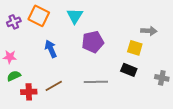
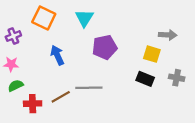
purple cross: (14, 22) -> (13, 36), moved
gray cross: (162, 78) -> (177, 78), moved
gray line: (96, 82) -> (89, 88), moved

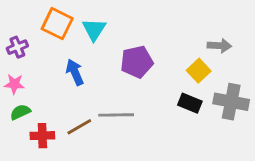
cyan triangle: (84, 18) -> (94, 29), moved
yellow square: (152, 54) -> (199, 71), turned 30
gray cross: (177, 78) -> (231, 102), size x1.6

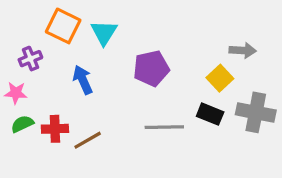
purple cross: (17, 47) -> (30, 59), moved
gray line: (116, 115) -> (164, 127), moved
red cross: (42, 136) -> (55, 129), moved

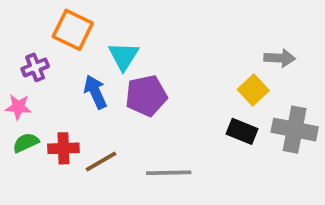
cyan triangle: (104, 32) -> (124, 56), moved
purple pentagon: (151, 68) -> (146, 96), moved
gray line: (164, 127) -> (169, 173), moved

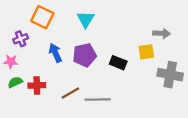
cyan triangle: (124, 56) -> (86, 19), moved
yellow square: (253, 90) -> (146, 52), turned 35
black rectangle: (242, 131) -> (118, 63), moved
brown line: (101, 161) -> (70, 93), moved

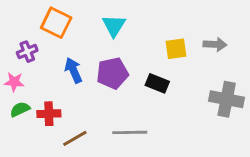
yellow square: (146, 52) -> (176, 49), moved
brown line: (70, 93) -> (75, 138), moved

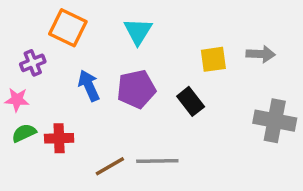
black rectangle: (157, 83) -> (191, 101), turned 30
brown line: (75, 138) -> (110, 166), moved

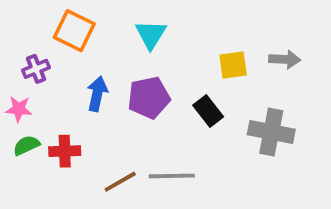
blue arrow: (89, 86) -> (97, 94), turned 36
gray cross: (275, 121) -> (271, 132), moved

